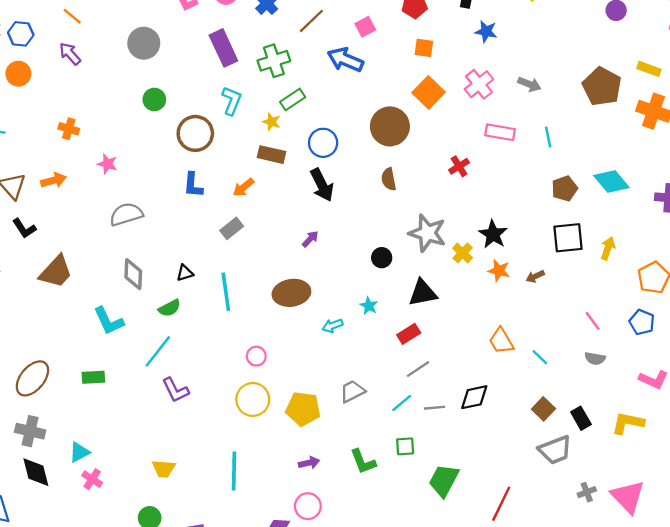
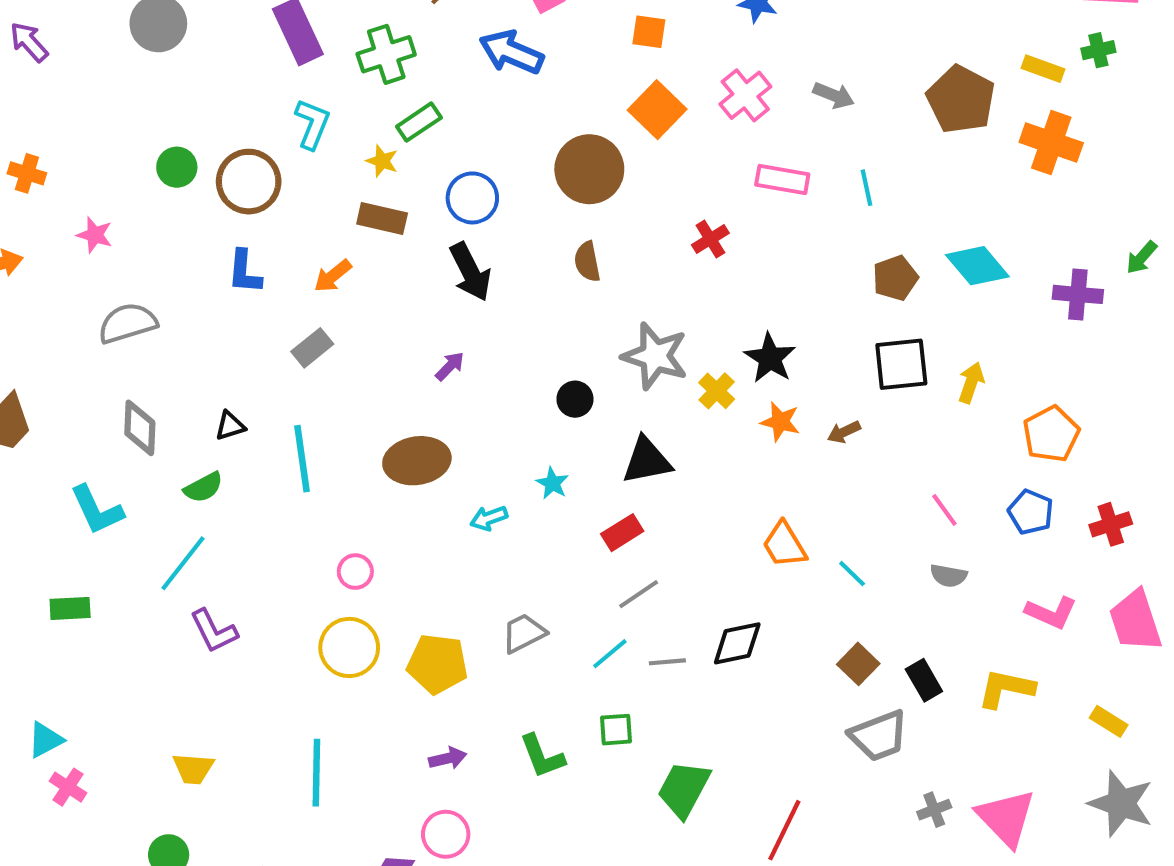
green circle: (154, 99) -> (177, 167), moved

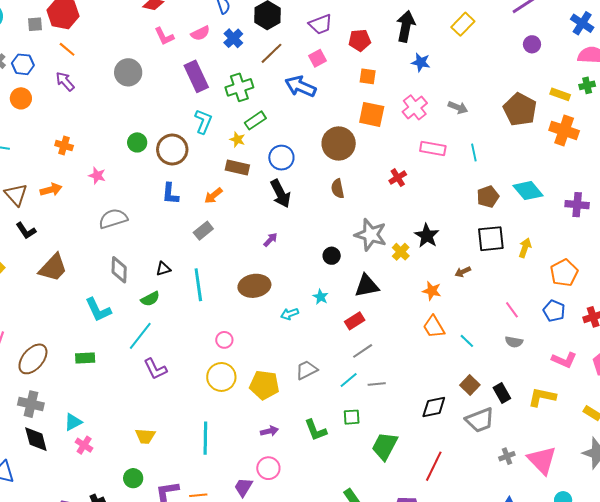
orange square: (657, 110) -> (372, 114), turned -32
orange star: (780, 422) -> (432, 291), moved
black diamond: (737, 643) -> (434, 407), moved

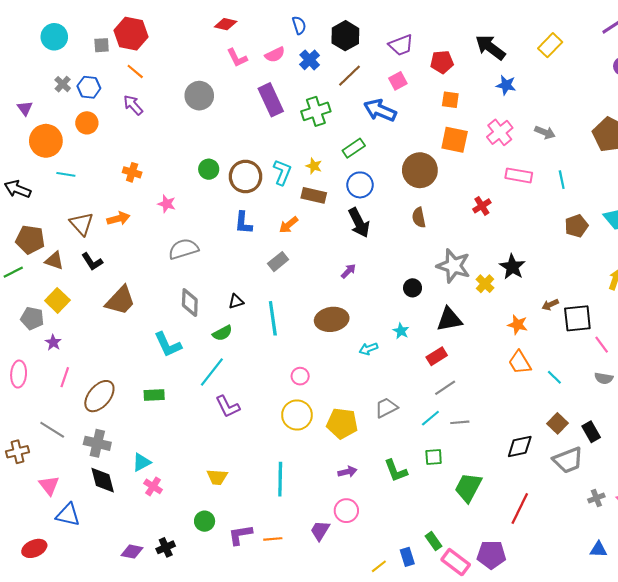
black arrow: (406, 26) -> (490, 47), turned -64
green rectangle: (255, 120) -> (354, 148), moved
cyan L-shape: (203, 121) -> (282, 172), moved
black square: (491, 239) -> (577, 318), moved

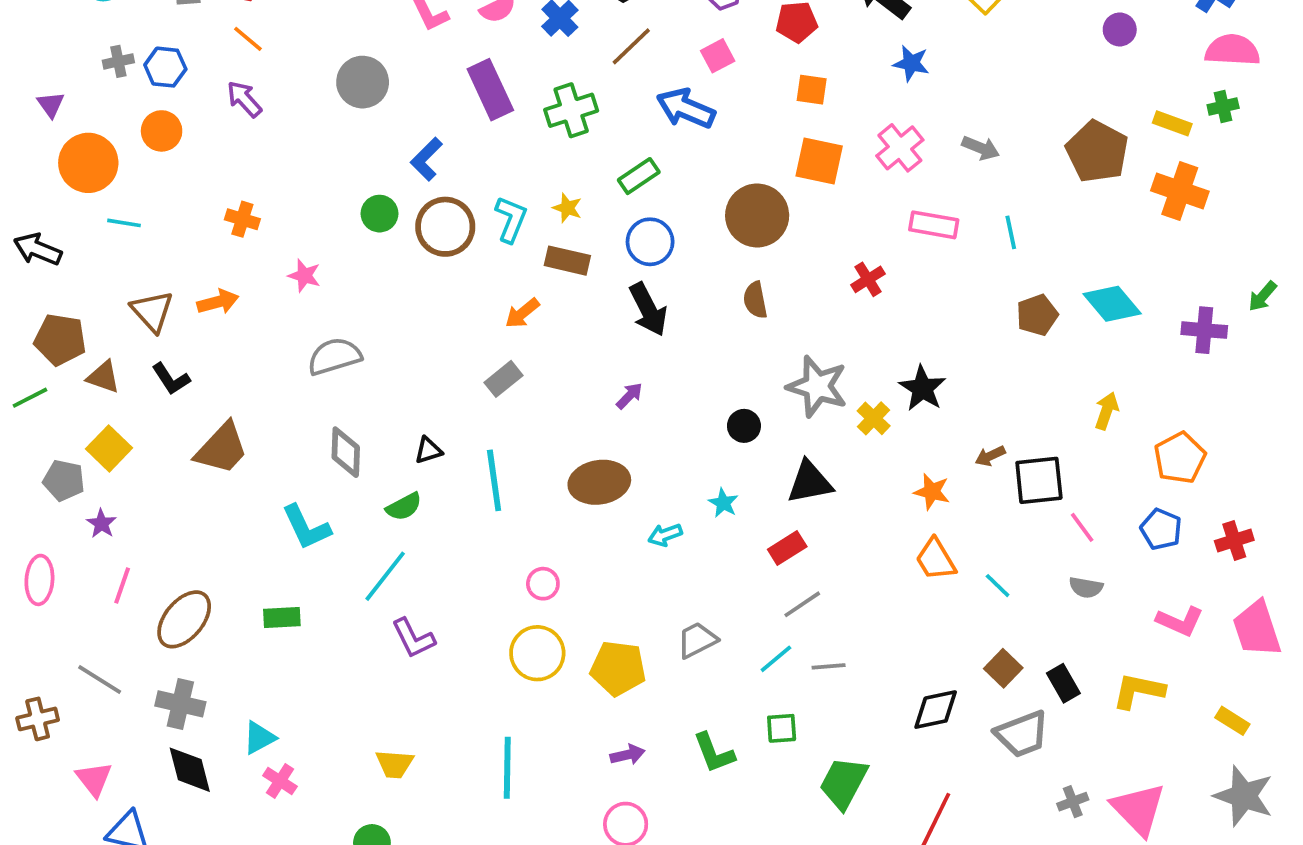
gray cross: (63, 84) -> (118, 61), turned 35
blue L-shape: (243, 223) -> (426, 159), moved, turned 40

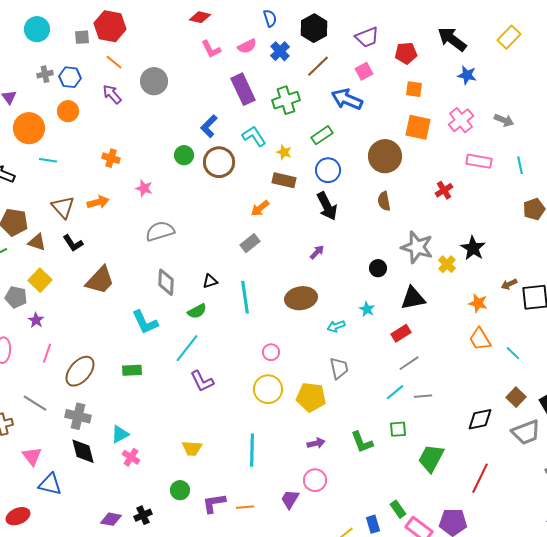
gray circle: (363, 82) -> (154, 81), moved
cyan L-shape: (511, 219) -> (254, 136), moved, turned -55
gray trapezoid: (697, 640) -> (339, 368), moved, turned 105

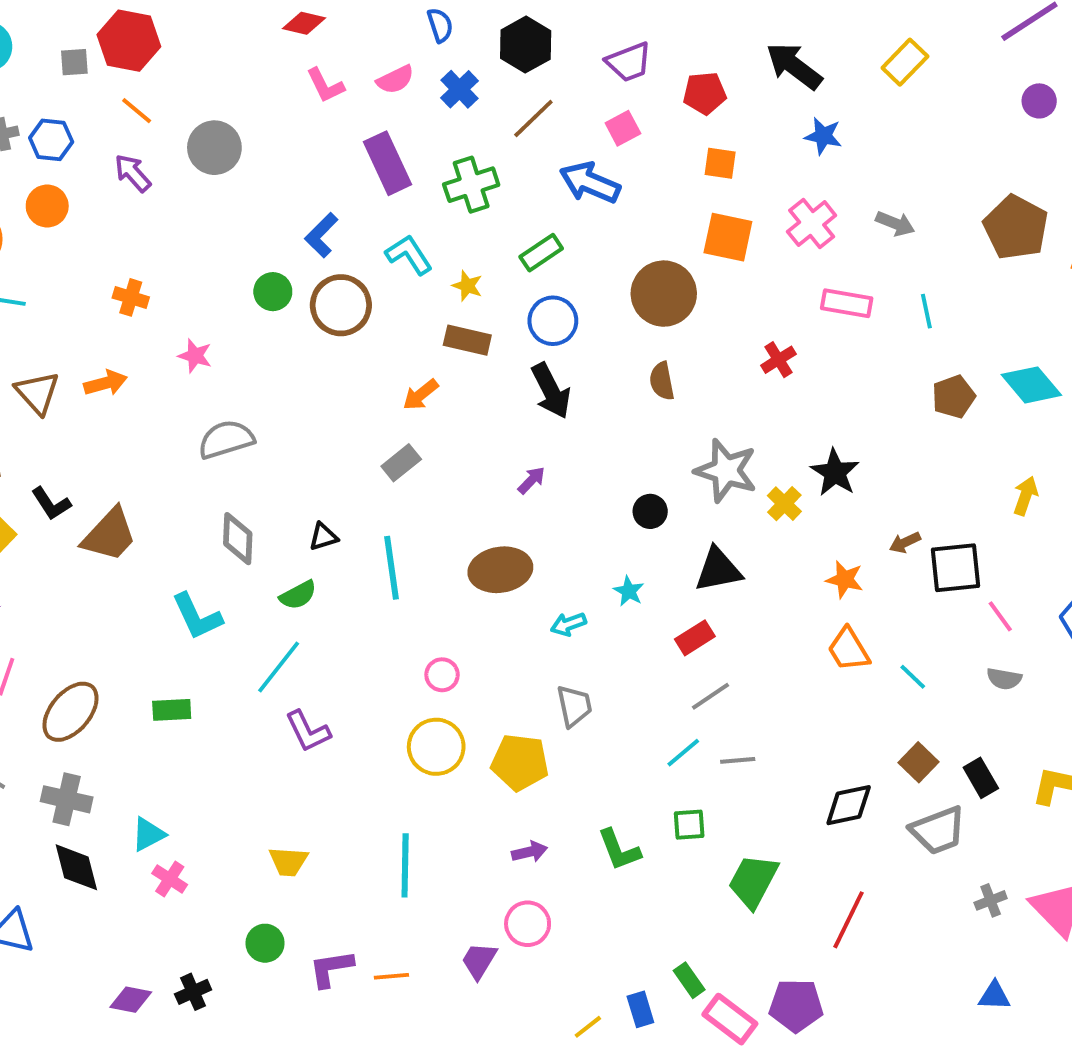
black L-shape: (73, 243) -> (51, 504), moved

